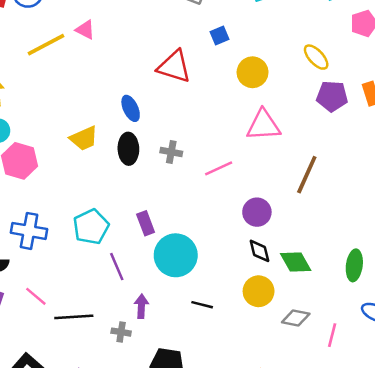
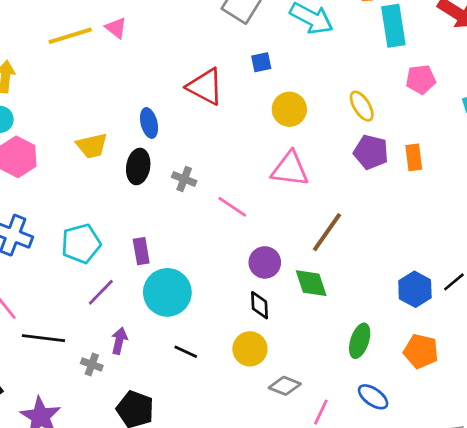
pink line: (219, 168) -> (232, 207), turned 48
green diamond: (296, 262) -> (311, 283), moved
purple line: (117, 267) -> (101, 292), turned 56

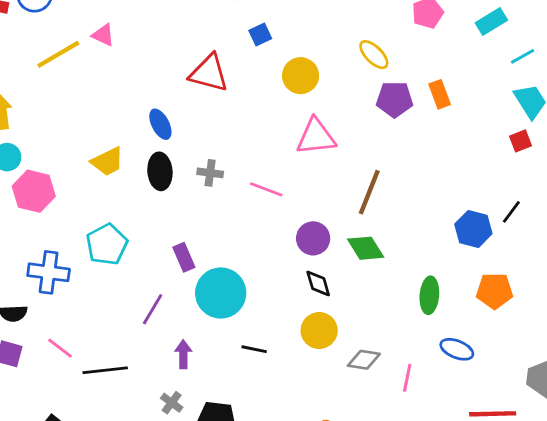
cyan pentagon: (81, 244) -> (107, 244), moved
gray cross: (92, 364) -> (172, 403), moved, turned 30

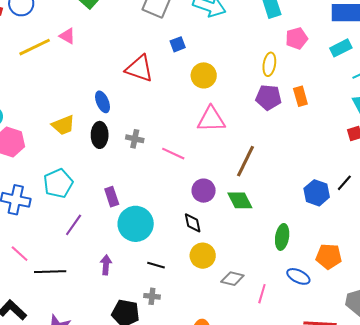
yellow ellipse: (374, 55) -> (269, 64), moved, turned 50
black diamond: (318, 283) -> (193, 223), moved
orange pentagon: (495, 291) -> (329, 256), moved
purple line: (153, 309) -> (74, 225), moved
gray cross: (172, 403) -> (152, 296), moved, turned -35

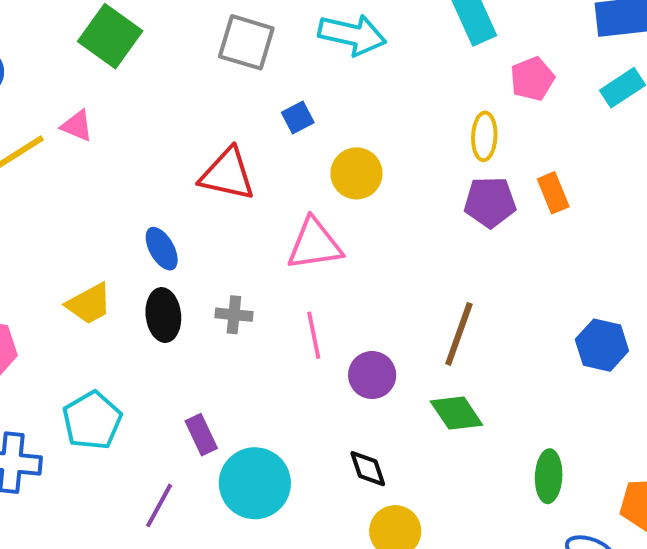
pink triangle: (211, 119) -> (314, 244), moved
pink line: (173, 154) -> (314, 335), turned 60
purple circle: (204, 191) -> (372, 375), moved
blue hexagon: (317, 193) -> (602, 345), moved
purple line: (74, 225) -> (159, 505), moved

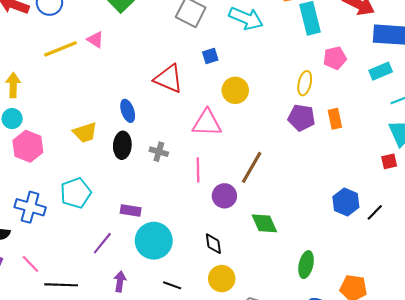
brown line: (459, 334) -> (252, 167), moved
purple rectangle: (201, 435) -> (131, 211), turned -66

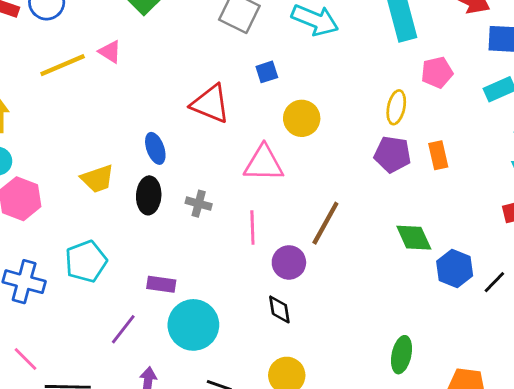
green diamond: (264, 223) -> (414, 238), moved
black diamond: (213, 244) -> (279, 309), moved

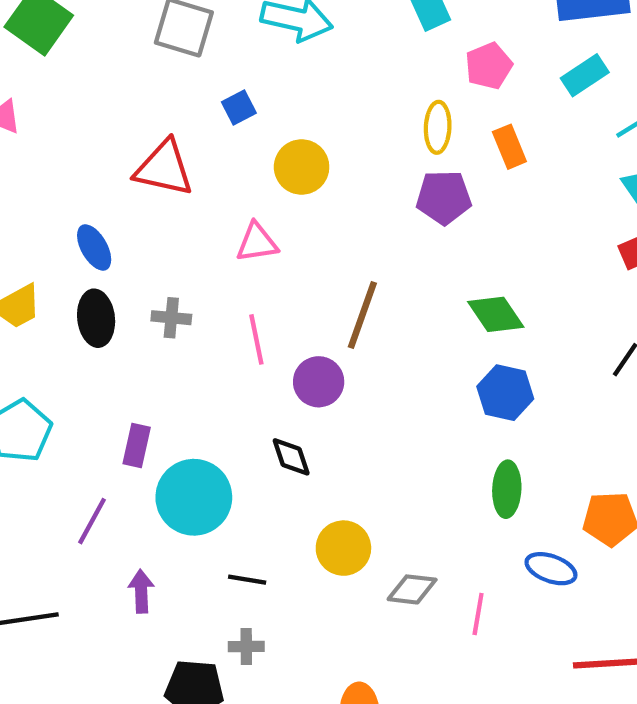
orange rectangle: (438, 155) -> (509, 147), moved
pink triangle: (264, 163) -> (257, 243), size x0.7
blue hexagon: (455, 268) -> (505, 393), moved
purple rectangle: (161, 284) -> (137, 446), turned -76
black diamond: (279, 309) -> (291, 457), moved

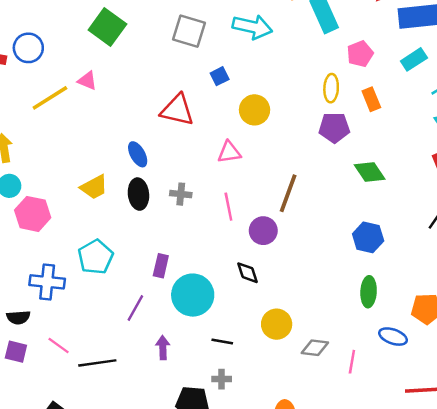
green diamond: (496, 314) -> (370, 172), moved

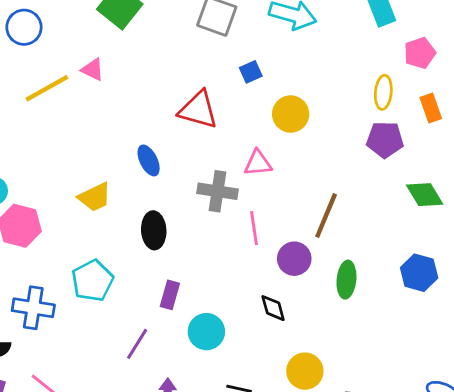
black ellipse: (138, 194) -> (154, 230), moved
gray cross: (181, 194) -> (218, 191), moved, size x1.5
green ellipse: (369, 292) -> (346, 280), moved
cyan circle: (193, 295) -> (206, 332), size x0.7

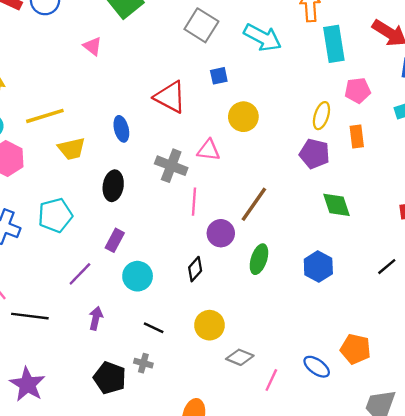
yellow line: (47, 88) -> (45, 116), moved
black diamond: (273, 308) -> (195, 269), turned 45

